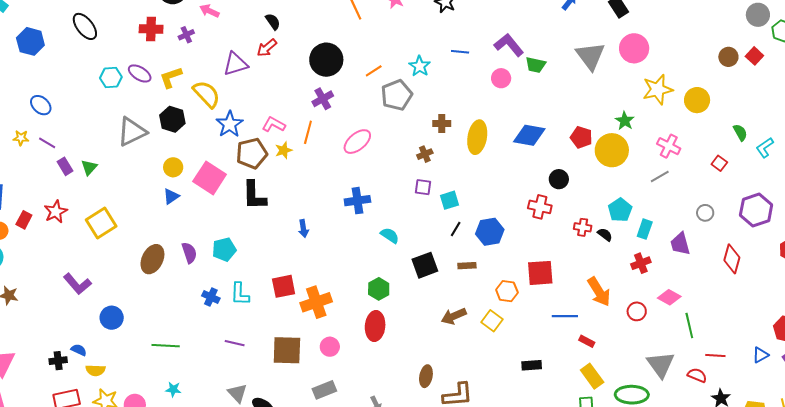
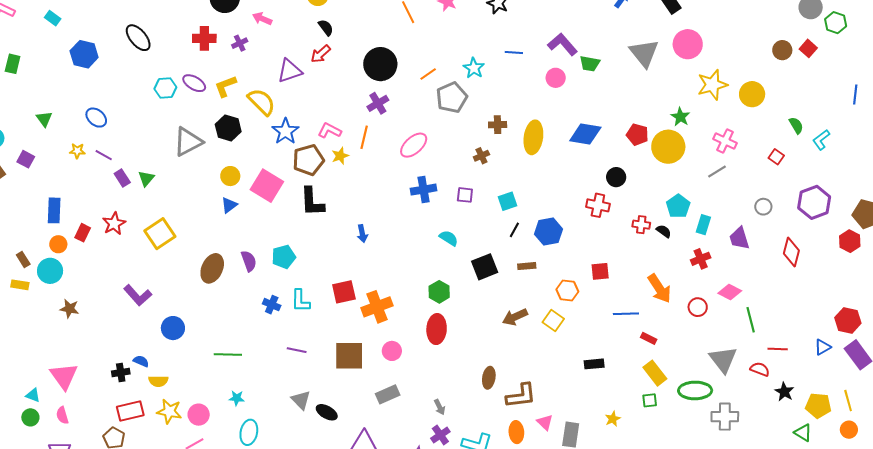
purple square: (423, 187) -> (465, 195), moved
blue cross: (357, 201) -> (424, 190), moved
red square: (540, 273) -> (600, 271), size x0.7

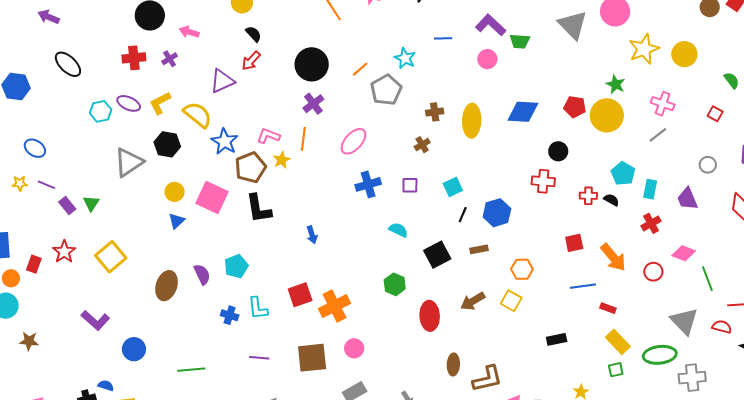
red square: (600, 271) -> (574, 243), moved
red ellipse: (437, 329) -> (430, 316), moved

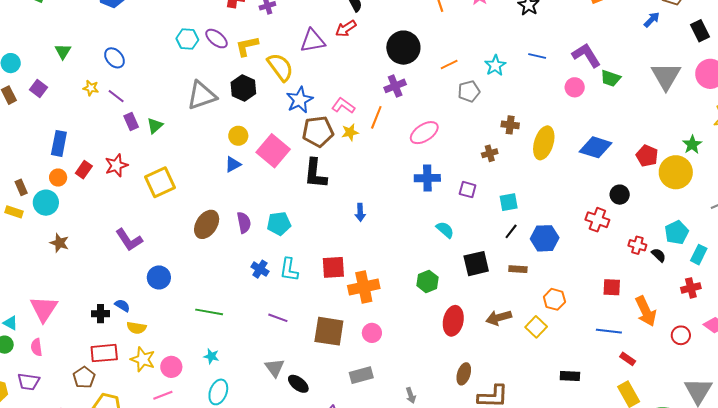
gray pentagon: (386, 90) -> (469, 91), size x0.7

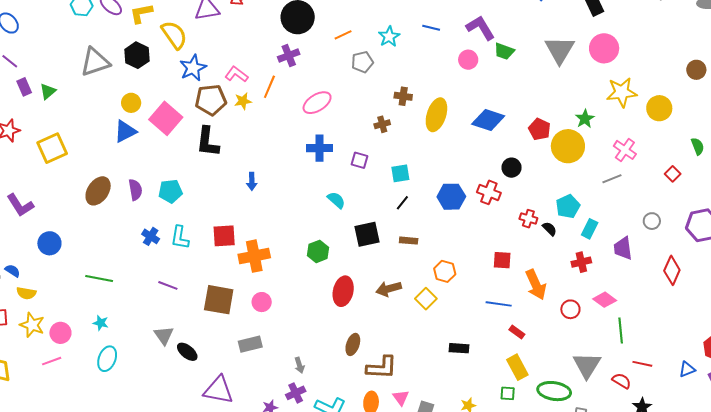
blue triangle: (233, 164) -> (125, 131), size x1.4
blue hexagon: (545, 238) -> (451, 197), moved

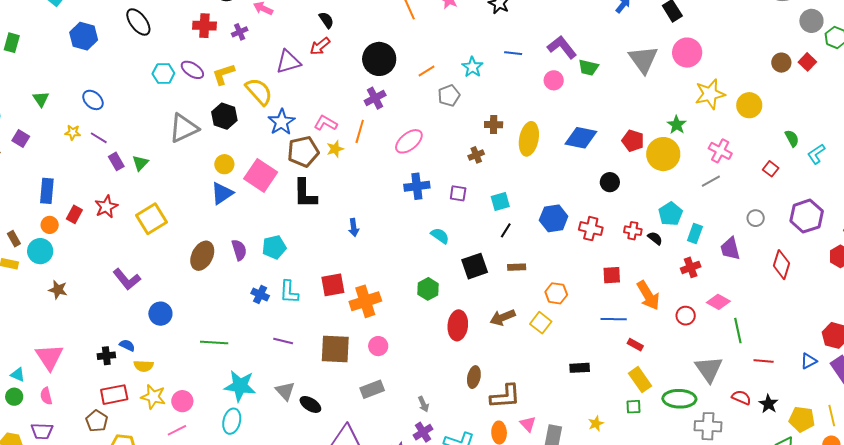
red cross: (489, 192) -> (591, 229), moved
cyan star: (101, 323) -> (240, 386), moved, size x2.0
red semicircle: (622, 381) -> (741, 397), moved

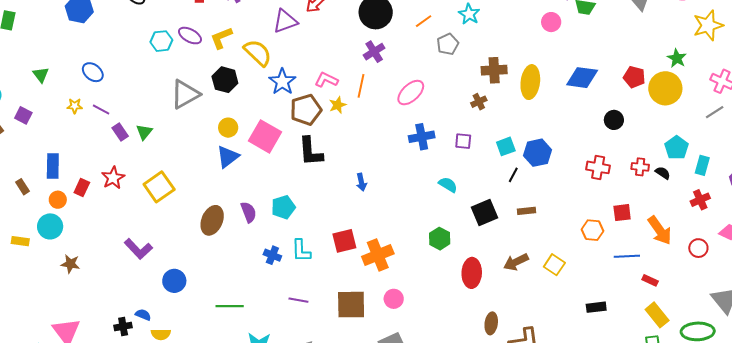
brown cross: (494, 125) -> (494, 70), size x1.4
blue hexagon: (554, 218) -> (537, 153), moved
brown rectangle: (14, 239) -> (22, 187), moved
orange hexagon: (556, 293) -> (592, 230), moved

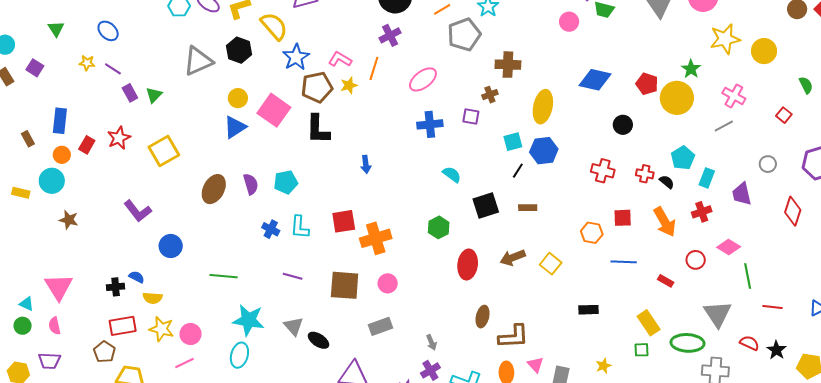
gray pentagon: (448, 44) -> (464, 35), size x1.5
yellow ellipse: (530, 82) -> (543, 107), moved
purple square: (463, 141) -> (471, 117), moved
orange arrow: (660, 230) -> (665, 222), moved
red rectangle: (650, 280) -> (666, 281), moved

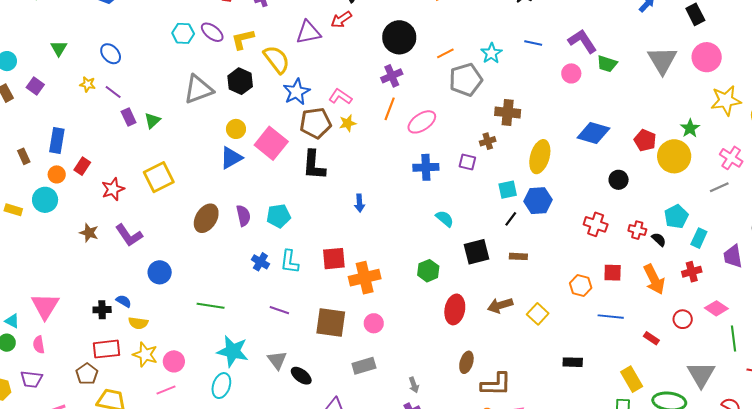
orange line: (374, 68) -> (390, 109), moved
red star: (119, 138) -> (113, 189), moved
brown star: (69, 220) -> (89, 233), moved

